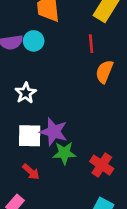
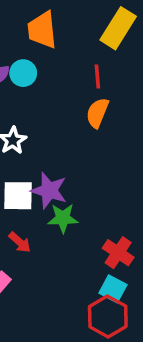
orange semicircle: (104, 72) -> (97, 113), moved
red cross: (102, 165) -> (118, 253), moved

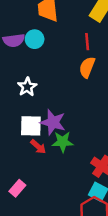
red arrow: (20, 242) -> (38, 147), moved

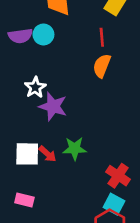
purple star: (53, 122) -> (53, 106), moved
white square: (31, 126) -> (27, 154), moved
pink rectangle: (17, 188) -> (24, 200), turned 63

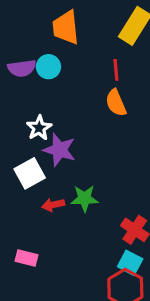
orange semicircle: (102, 66) -> (116, 103), turned -45
white square: (27, 154) -> (30, 173), moved, turned -30
red arrow: (47, 154) -> (53, 205), turned 126

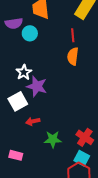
purple semicircle: (22, 68) -> (14, 23), moved
orange semicircle: (116, 103) -> (73, 56), turned 30
green star: (85, 198) -> (53, 139), moved

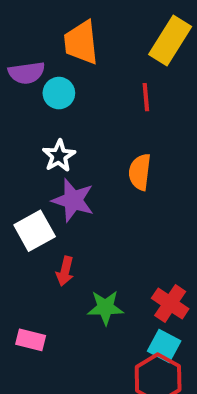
orange semicircle: (73, 56) -> (140, 172), moved
white star: (24, 72) -> (59, 156), moved
red arrow: (33, 121) -> (65, 271), turned -64

